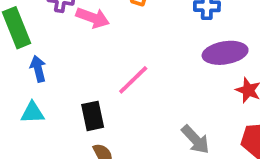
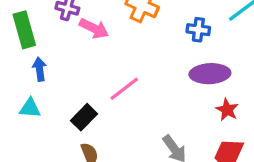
black rectangle: (93, 116) -> (84, 117), turned 50

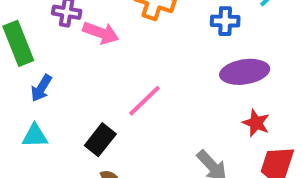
blue arrow: (40, 69) -> (41, 88), turned -135
red star: (227, 110) -> (256, 123), moved

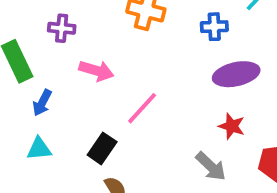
pink arrow: (101, 33) -> (96, 71), moved
red star: (256, 123) -> (232, 126), moved

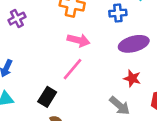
purple cross: (62, 28) -> (17, 19), turned -30
pink arrow: (96, 71) -> (79, 40), moved

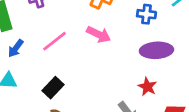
pink line: (72, 69) -> (54, 41), moved

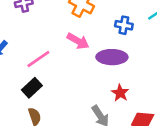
pink line: (54, 41) -> (38, 59), moved
purple ellipse: (156, 50) -> (112, 57), moved

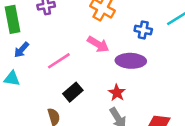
black rectangle: (32, 88) -> (73, 92), moved
red star: (120, 93) -> (117, 93), moved

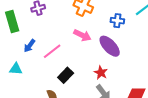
blue arrow: (21, 50) -> (29, 46), moved
purple ellipse: (131, 61) -> (110, 46), turned 50

